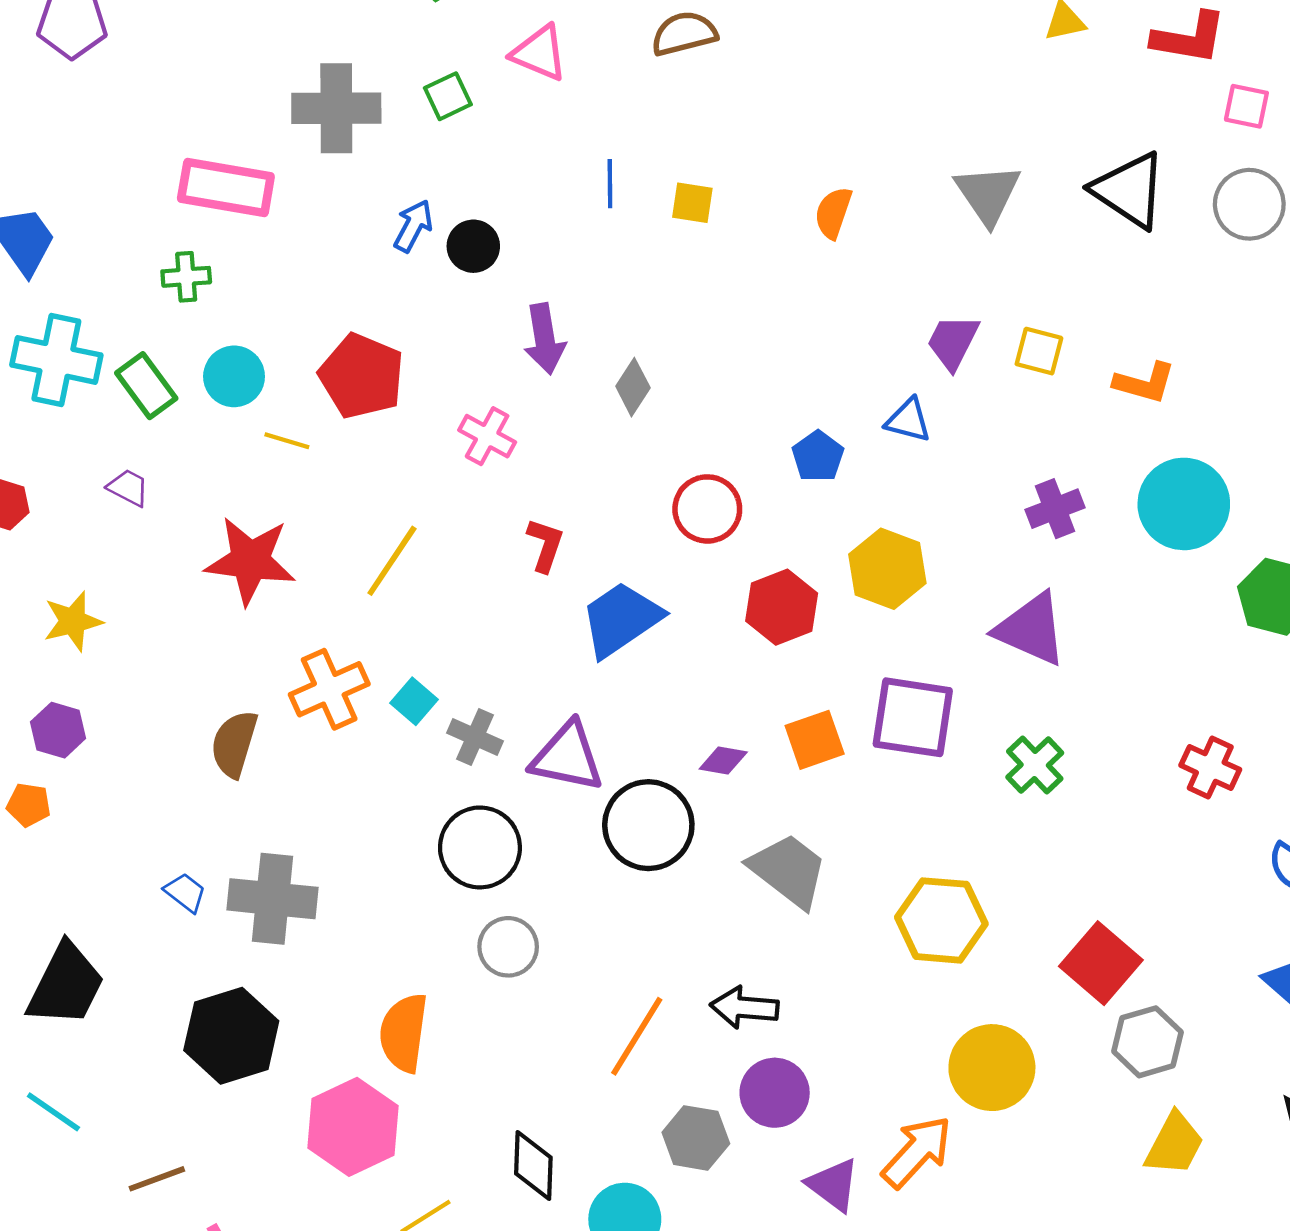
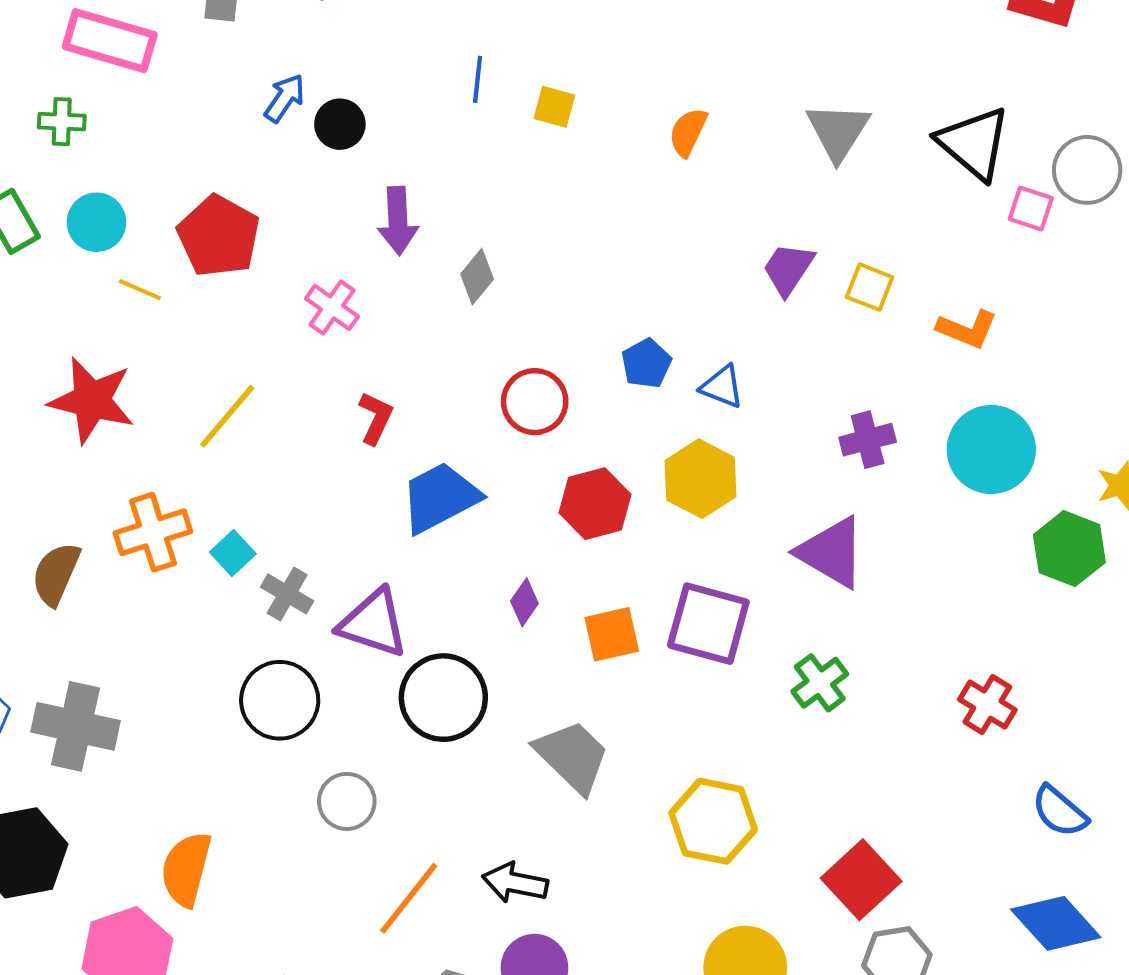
pink square: (1246, 106) -> (1031, 209), moved
blue triangle: (908, 420) -> (722, 387), moved
purple diamond: (723, 761) -> (524, 602), moved, turned -72
gray circle: (508, 947) -> (347, 801), moved

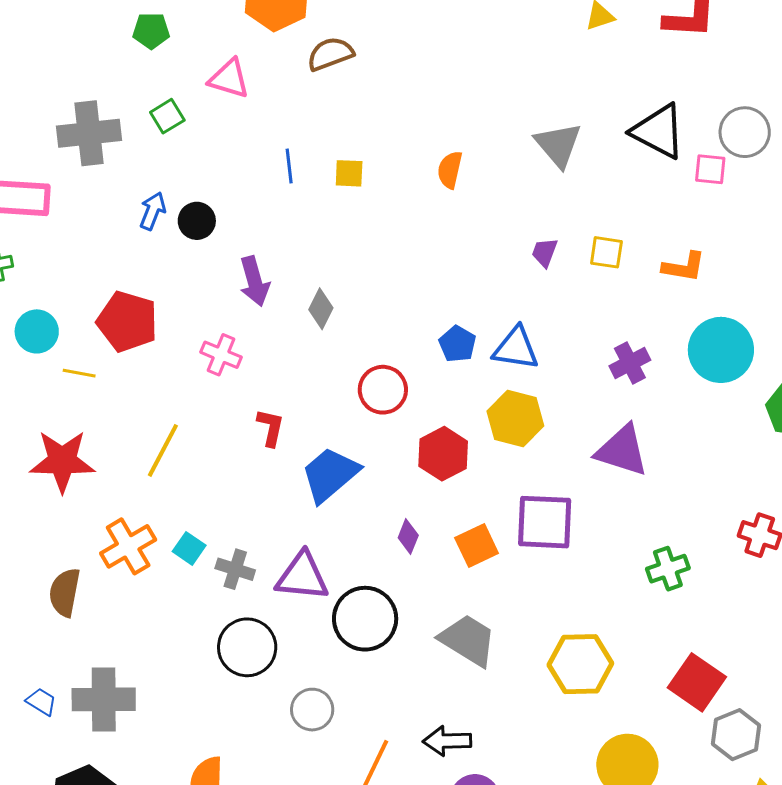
purple trapezoid: (788, 269) -> (545, 252), size x0.7
blue triangle: (722, 387) -> (516, 348), size x1.4
green cross: (820, 683) -> (668, 569), moved, turned 30

